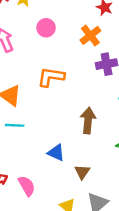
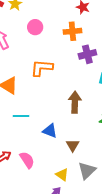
orange cross: (90, 35) -> (72, 31), turned 36
cyan line: (15, 125) -> (21, 116), moved

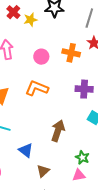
pink circle: (35, 27) -> (41, 57), moved
orange cross: (72, 31) -> (71, 53), moved

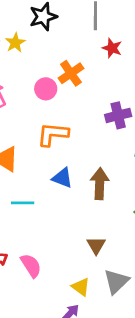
orange cross: (71, 53) -> (71, 73), moved, turned -30
blue triangle: (26, 150) -> (62, 178), moved

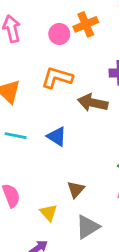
blue triangle: (62, 178) -> (57, 136), moved
brown arrow: (100, 184) -> (93, 103), moved, turned -92
yellow triangle: (81, 287) -> (49, 213), moved

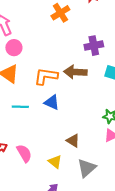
pink circle: (59, 34) -> (14, 48), moved
orange L-shape: (57, 78) -> (46, 76), moved
brown triangle: (76, 189) -> (73, 141), turned -32

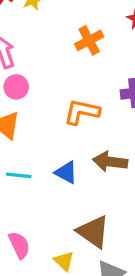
brown arrow: (75, 72) -> (110, 162), moved
orange L-shape: (46, 76) -> (82, 112), moved
brown triangle: (73, 141) -> (93, 232), size x1.6

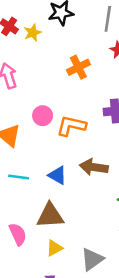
pink circle: (16, 87) -> (43, 116), moved
brown triangle: (93, 232) -> (50, 216), moved, turned -40
yellow triangle: (64, 261) -> (54, 248), turned 48

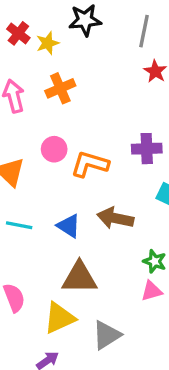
orange cross: (78, 67) -> (60, 88), moved
brown triangle: (50, 216) -> (79, 278), moved
yellow triangle: (54, 248) -> (59, 318), size x1.5

